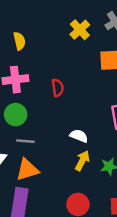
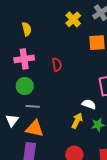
white semicircle: (79, 136) -> (89, 104), moved
orange triangle: (27, 170) -> (35, 129), turned 30

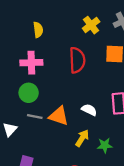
red semicircle: (57, 65) -> (77, 60), moved, size x1.6
white semicircle: (89, 104) -> (89, 110), moved
orange triangle: (35, 129) -> (59, 116), moved

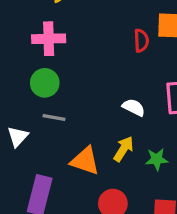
red semicircle: (77, 60) -> (141, 41), moved, size x0.6
orange triangle: (59, 116) -> (85, 161), moved

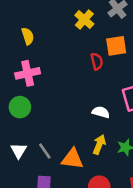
green circle: (45, 83) -> (20, 107), moved
gray line: (54, 118) -> (45, 151), moved, turned 56

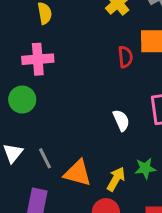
white semicircle: (101, 112) -> (121, 120), turned 42
yellow arrow: (99, 144) -> (116, 179), moved

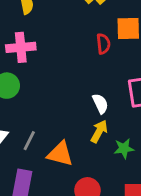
gray line: (45, 158) -> (29, 141), turned 54
yellow arrow: (116, 179) -> (99, 131), moved

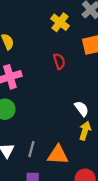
red semicircle: (103, 44) -> (59, 61), moved

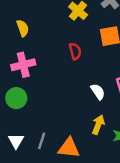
white semicircle: (82, 109) -> (98, 92), moved

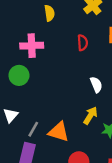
yellow semicircle: (23, 28) -> (49, 13), moved
gray line: (42, 141) -> (33, 129), moved

